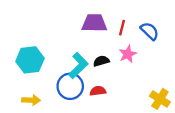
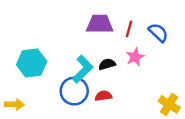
yellow arrow: (31, 100) -> (15, 104), moved

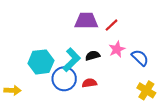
red line: (129, 29) -> (112, 25), turned 32
blue semicircle: (158, 33) -> (140, 58), moved
cyan hexagon: (32, 63) -> (41, 62), moved

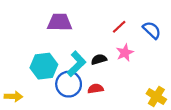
purple trapezoid: (86, 21) -> (60, 22), moved
blue semicircle: (140, 58) -> (152, 30), moved

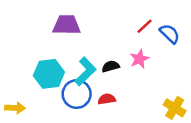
red line: (119, 27) -> (144, 26), moved

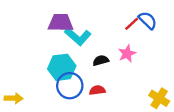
blue semicircle: (170, 34) -> (148, 20), moved
cyan L-shape: (85, 71) -> (78, 36), moved, turned 85
cyan hexagon: (49, 74) -> (62, 67), moved

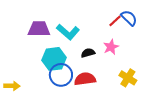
purple trapezoid: (61, 23) -> (39, 29), moved
red semicircle: (97, 90) -> (85, 79), size x1.5
yellow cross: (159, 98) -> (128, 78), moved

